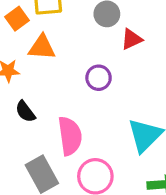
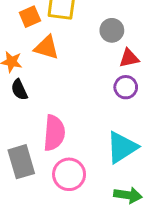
purple circle: (99, 78) -> (126, 87), moved
black semicircle: (25, 112) -> (19, 90), moved

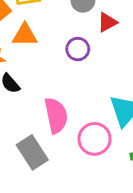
purple circle: (126, 87) -> (78, 49), moved
pink circle: (69, 174) -> (95, 139), moved

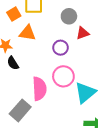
pink circle: (95, 139) -> (63, 76), moved
gray rectangle: (32, 152) -> (20, 110), turned 65

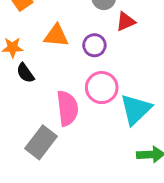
orange triangle: (27, 33) -> (56, 36), moved

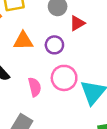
pink semicircle: (67, 108) -> (35, 87), moved, size x0.7

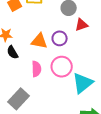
orange triangle: (23, 41) -> (39, 41), moved

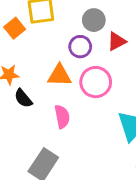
purple circle: (60, 38) -> (80, 47), moved
pink circle: (62, 67) -> (96, 82), moved

